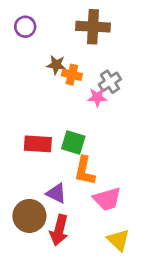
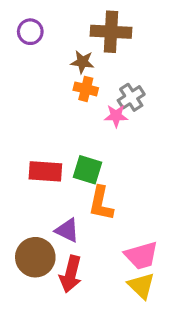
brown star: (56, 65) -> (82, 62), moved
pink trapezoid: (107, 199) -> (141, 256), moved

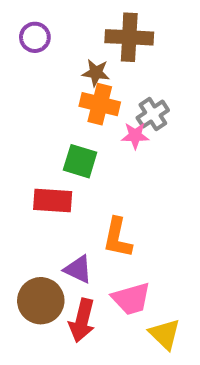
orange cross: (86, 89) -> (100, 104), size x1.4
green square: (87, 170) -> (80, 161), moved
pink trapezoid: (141, 256) -> (131, 299), moved

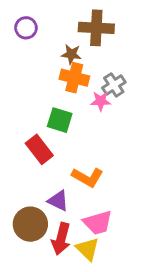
red rectangle: (53, 200) -> (39, 149), turned 48
orange L-shape: (117, 238) -> (87, 177), turned -72
yellow triangle: (165, 334) -> (87, 249), moved

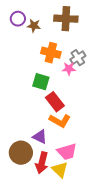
brown star: (71, 54) -> (34, 26), moved
red rectangle: (39, 149) -> (55, 102), moved

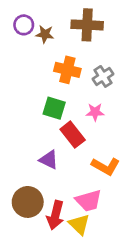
pink star: (69, 69) -> (95, 112), moved
orange L-shape: (60, 121) -> (106, 166), moved
purple triangle: (40, 137) -> (49, 160), moved

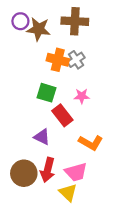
brown star: (45, 34) -> (39, 29), size x1.5
gray cross: (103, 76) -> (76, 60), moved
red arrow: (55, 215) -> (48, 170), moved

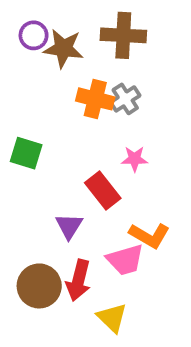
green square: (47, 93) -> (26, 153), moved
purple triangle: (42, 137) -> (69, 226), turned 36
pink trapezoid: (76, 172) -> (125, 260), moved

